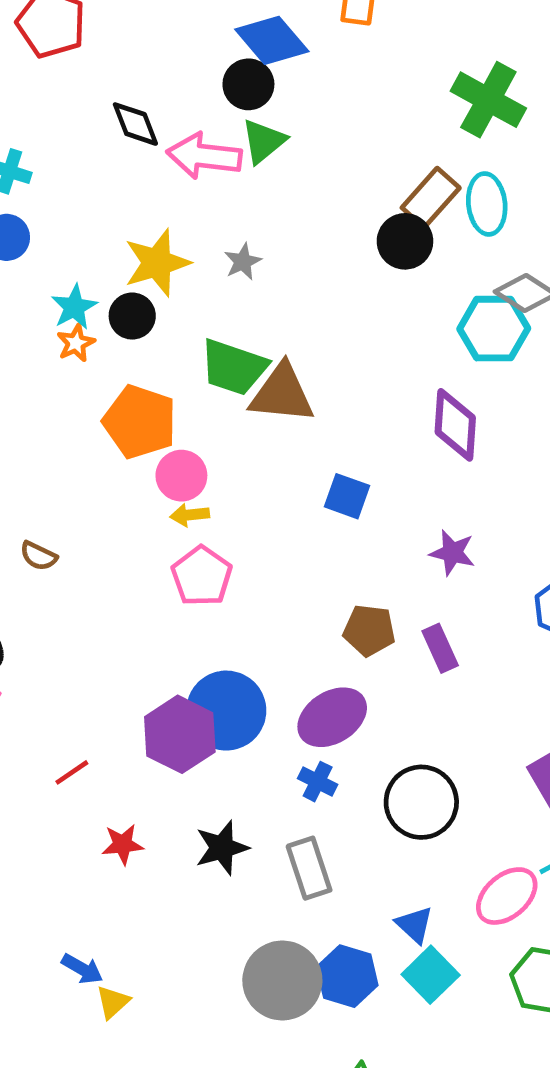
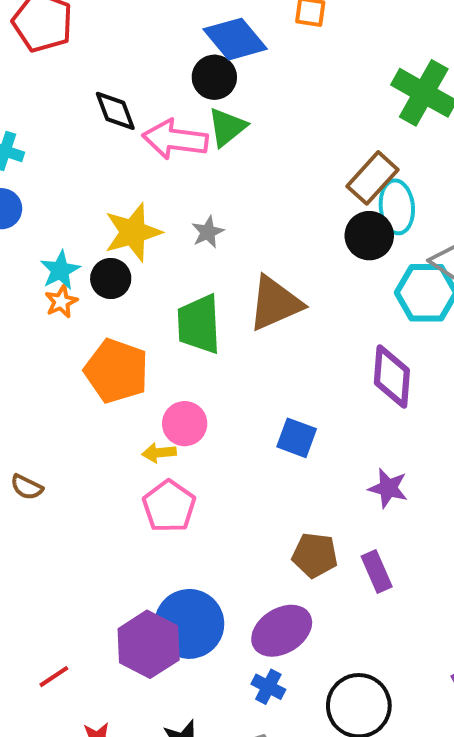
cyan ellipse: (487, 204) -> (397, 207), moved
black circle: (405, 241) -> (369, 236), moved
green trapezoid: (234, 367) -> (199, 324), turned 68
brown triangle: (282, 394) -> (275, 303), moved, turned -30
pink circle: (181, 476) -> (185, 424), moved

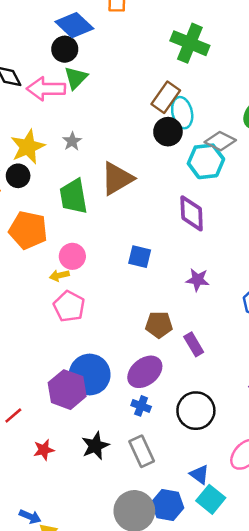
purple rectangle: (377, 571) -> (194, 344), moved

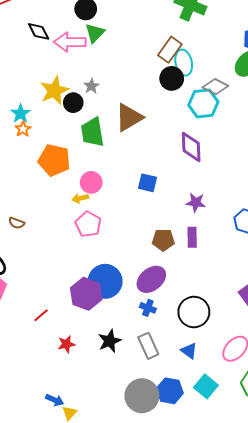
black circle: (18, 176) -> (73, 103), moved
purple rectangle: (194, 344) -> (192, 237), moved, turned 30
blue triangle: (199, 474) -> (189, 351), moved

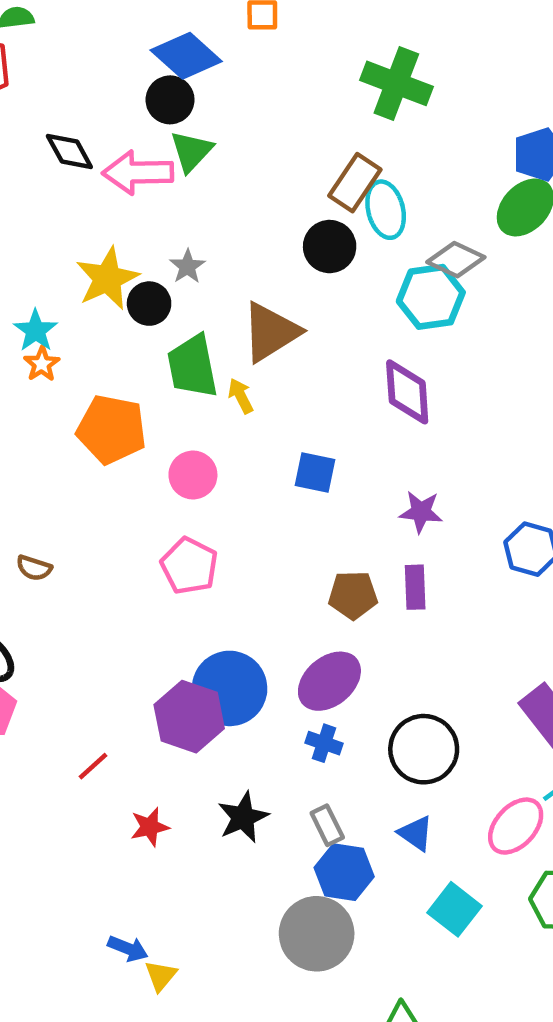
black circle: (172, 78) -> (330, 247), moved
yellow arrow: (80, 198) -> (241, 396), moved, turned 77
gray rectangle: (148, 346) -> (327, 825), size x0.7
blue hexagon: (170, 391) -> (344, 872), moved

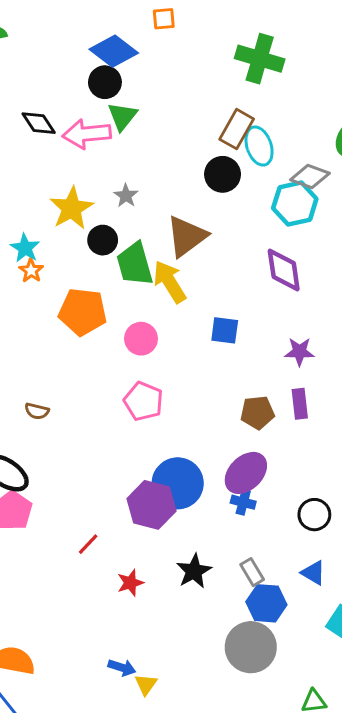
black circle: (149, 304) -> (103, 240), moved
yellow arrow: (241, 396) -> (170, 282), size x1.8
blue cross: (324, 743) -> (243, 502), moved
black circle: (424, 749) -> (314, 515), size x0.7

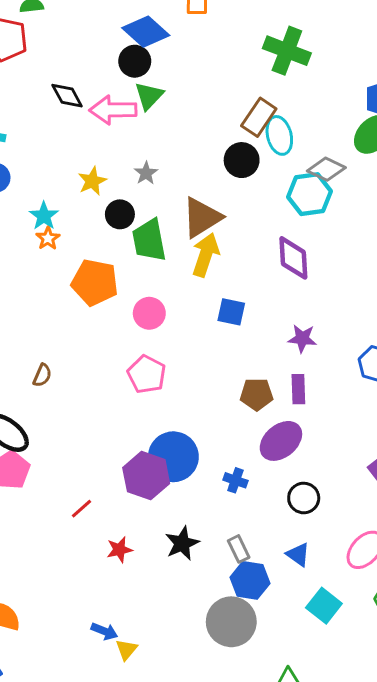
yellow star: (72, 208) -> (92, 181), size x0.7
yellow arrow: (170, 282) -> (206, 255), moved, turned 45
brown semicircle: (37, 411) -> (42, 375), turned -85
purple ellipse: (246, 473) -> (281, 441), moved

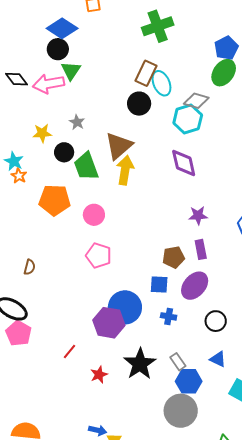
green cross: (287, 51) -> (158, 26), turned -32
yellow star: (92, 181) -> (42, 133), turned 30
blue square: (231, 312) -> (159, 284), moved
black star: (182, 543) -> (140, 364), size x1.4

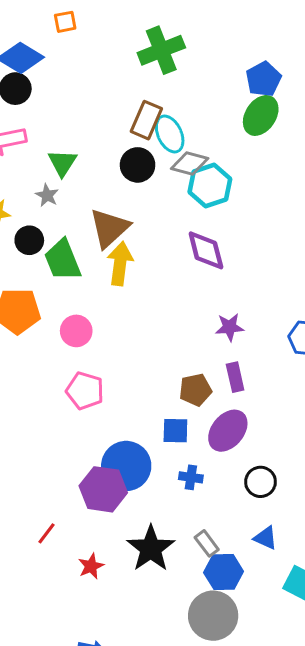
green triangle: (71, 71) -> (62, 163), moved
gray diamond: (196, 101) -> (190, 164), moved

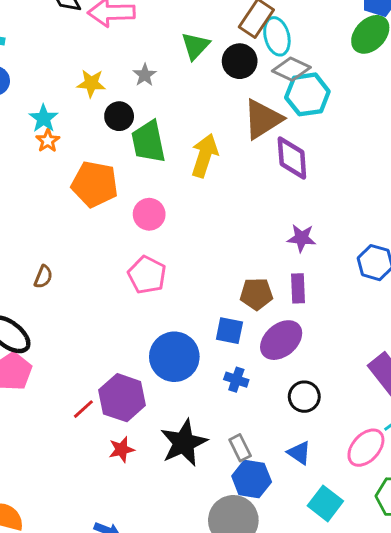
green triangle: (62, 163) -> (195, 46), moved
brown triangle: (109, 228) -> (263, 119), moved
purple hexagon: (103, 489) -> (122, 398), moved

